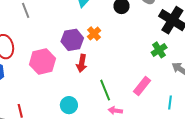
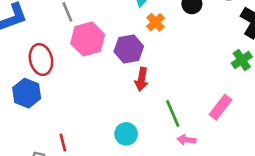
orange cross: (94, 34) -> (155, 22), moved
pink hexagon: (42, 62) -> (88, 39), moved

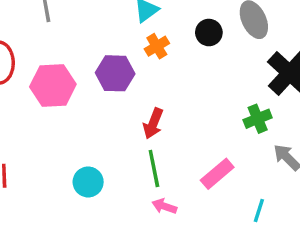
pink hexagon: (88, 39) -> (53, 86), moved
red arrow: (142, 79) -> (153, 123), moved

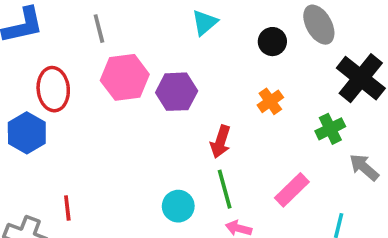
orange cross: (157, 46) -> (270, 101), moved
pink hexagon: (53, 86) -> (125, 77), moved
cyan circle: (88, 182) -> (178, 206), moved

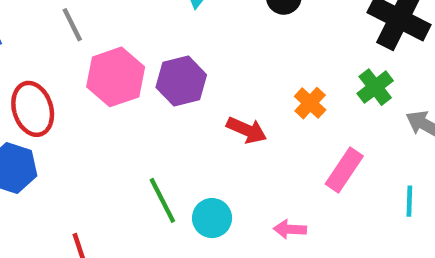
orange cross: (270, 101) -> (310, 103), moved
red arrow: (221, 142) -> (247, 130), turned -72
green line: (225, 189) -> (162, 200), moved

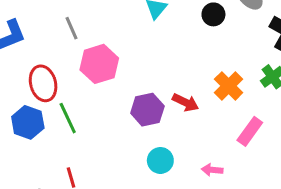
purple hexagon: (181, 81) -> (147, 110), moved
orange cross: (310, 103) -> (229, 86), size x1.4
green line: (162, 200) -> (68, 118), moved

